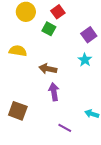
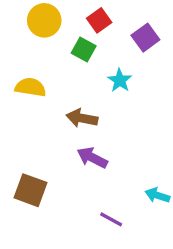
purple square: (89, 35) -> (145, 38), moved
cyan star: (85, 60) -> (120, 80), moved
purple arrow: (54, 92) -> (92, 158), turned -54

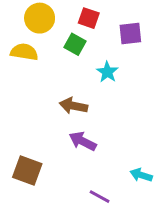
red square: (99, 20) -> (89, 18), turned -35
purple square: (145, 38) -> (130, 33), turned 30
yellow semicircle: (30, 87) -> (24, 52), moved

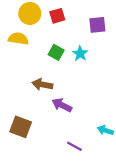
red square: (89, 18) -> (57, 16), moved, turned -35
green square: (75, 44) -> (56, 52), moved
brown arrow: (73, 106) -> (42, 84), moved

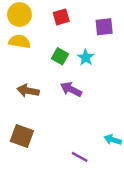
yellow circle: (30, 13) -> (19, 15), moved
brown arrow: (42, 84) -> (28, 91), moved
purple arrow: (62, 105) -> (71, 89), moved

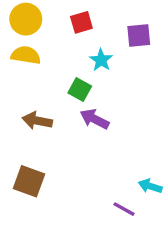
green square: (60, 56) -> (80, 90), moved
cyan star: (86, 57) -> (101, 60), moved
purple line: (80, 157) -> (124, 209), moved

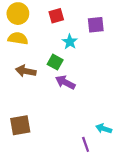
brown arrow: (37, 121) -> (26, 71), moved
brown square: (29, 181) -> (20, 125), turned -30
purple line: (124, 209) -> (86, 144), turned 42

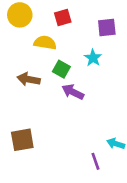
yellow semicircle: (18, 38) -> (45, 43), moved
cyan star: (70, 42) -> (93, 58), moved

